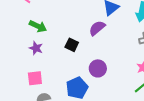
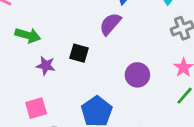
purple star: (36, 48) -> (46, 66), moved
purple circle: (98, 68) -> (137, 75), moved

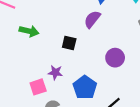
purple star: (46, 66) -> (55, 72), moved

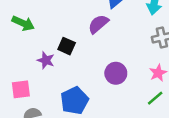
purple star: (55, 72) -> (46, 60), moved

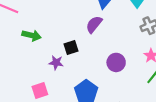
black square: (67, 46) -> (71, 48), turned -32

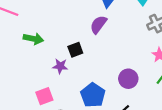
purple circle: (116, 62) -> (128, 79), moved

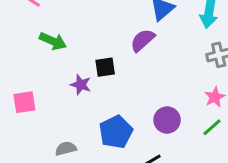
pink square: (44, 96) -> (24, 102), moved

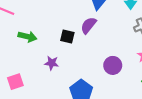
black square: (105, 67) -> (67, 37), moved, turned 32
purple circle: (167, 120) -> (113, 65), moved

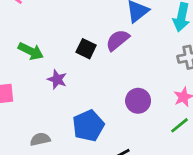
green arrow: (27, 37) -> (31, 51), moved

